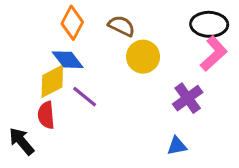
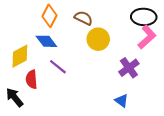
yellow diamond: (52, 81) -> (20, 56), moved
blue triangle: (177, 146) -> (121, 101), turned 48

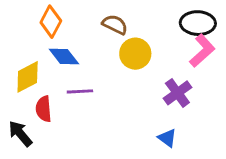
orange diamond: (50, 16) -> (51, 22), moved
purple line: (58, 67) -> (80, 91), turned -42

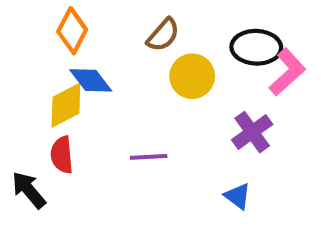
black ellipse: (198, 23) -> (256, 47), moved
brown semicircle: (115, 25) -> (163, 35), turned 105
yellow diamond: (28, 77) -> (66, 105), moved
purple line: (80, 91) -> (149, 157), moved

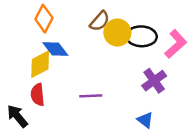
black ellipse: (256, 47) -> (141, 36), moved
yellow circle: (192, 76) -> (117, 33), moved

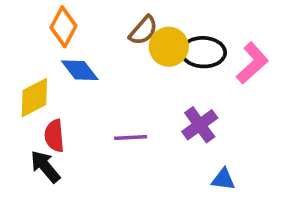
yellow diamond: (40, 64) -> (34, 98), moved
purple cross: (154, 81) -> (200, 125), moved
black arrow: (17, 116) -> (45, 167), moved
blue triangle: (145, 120) -> (223, 179), moved, turned -30

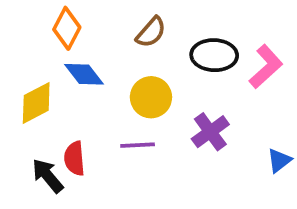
yellow circle: (169, 47) -> (151, 97), moved
red semicircle: (54, 136) -> (74, 158), moved
blue triangle: (223, 179) -> (279, 160), moved, turned -45

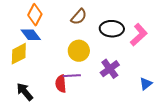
blue diamond: (84, 74) -> (31, 35), moved
red semicircle: (74, 158) -> (61, 84), moved

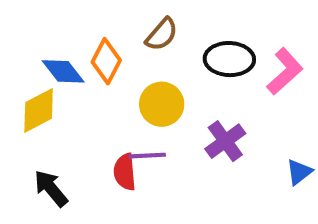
orange diamond: (35, 15) -> (106, 61), moved

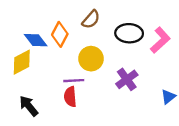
purple line: (147, 156) -> (74, 81), moved

